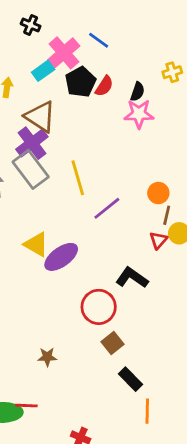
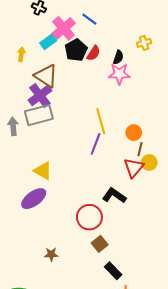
gray rectangle: (31, 169) -> (39, 115), turned -68
yellow line: (78, 178) -> (101, 121), moved
purple line: (107, 208) -> (96, 144), turned -30
red triangle: (158, 240) -> (134, 168), size x1.5
purple ellipse: (61, 257) -> (34, 199), moved

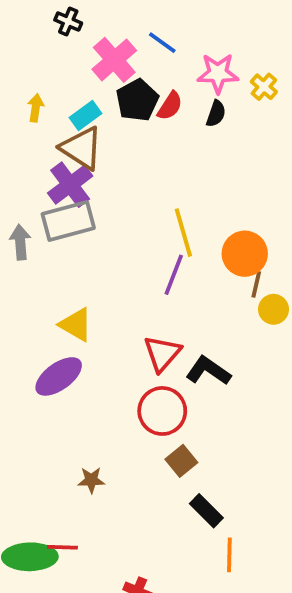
cyan rectangle: (48, 42) -> (85, 116), moved
yellow cross: (144, 43) -> (264, 87), turned -32
pink star: (119, 74) -> (218, 73), moved
orange circle: (134, 133) -> (245, 254), size x1.5
red triangle: (134, 168) -> (162, 353), moved

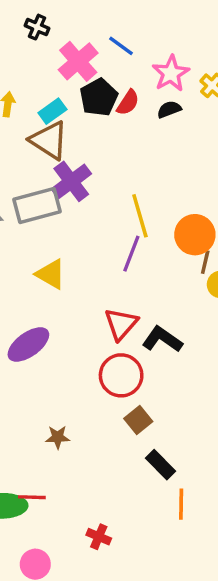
pink star: (218, 73) -> (171, 73), turned -30
black semicircle: (216, 114) -> (169, 109), turned -130
purple cross: (70, 185) -> (71, 181), moved
yellow triangle: (76, 325) -> (51, 274), moved

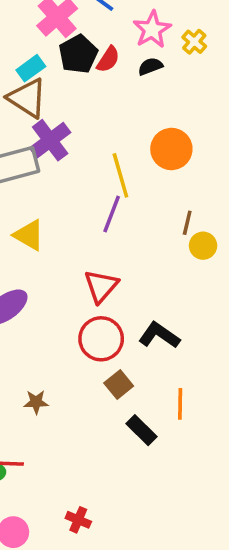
orange circle: (195, 235) -> (171, 149), moved
black L-shape: (162, 339) -> (159, 335), moved
orange line: (181, 504) -> (180, 404), moved
red cross: (99, 537) -> (78, 520), moved

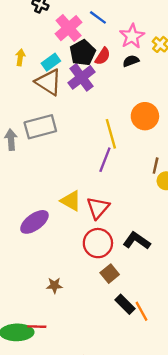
purple cross: (50, 140) -> (81, 77), moved
yellow triangle: (29, 235) -> (71, 201), moved
orange line: (180, 404) -> (141, 311), moved, turned -30

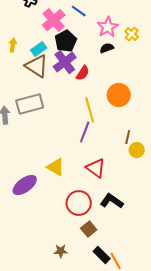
red semicircle: (103, 56) -> (83, 73), moved
red triangle: (98, 208) -> (96, 168), moved, turned -35
brown star: (54, 285) -> (61, 251), moved

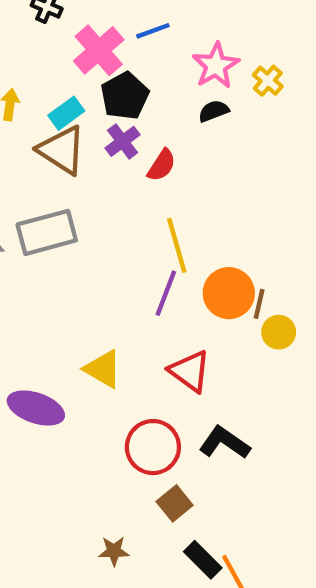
blue line: (79, 11) -> (153, 31), turned -56
purple cross: (65, 62) -> (123, 141), size x0.7
orange circle: (119, 95) -> (229, 293), moved
purple ellipse: (25, 185) -> (36, 408), turned 55

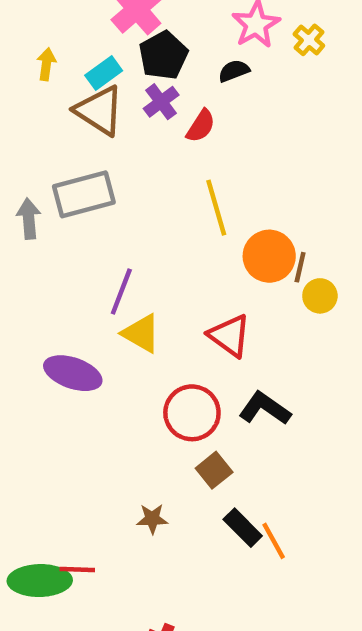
black semicircle: (214, 111) -> (234, 71), moved
purple line: (166, 293) -> (121, 291), moved

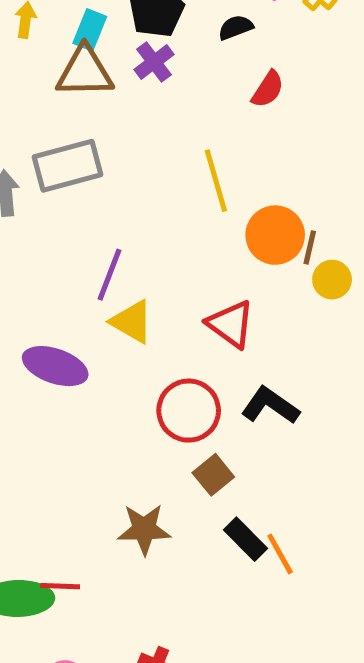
cyan rectangle: (104, 73) -> (90, 30), turned -32
brown triangle: (99, 111) -> (85, 72), turned -34
red semicircle: (201, 126) -> (268, 89), moved
brown star: (152, 519) -> (144, 529), size x1.5

